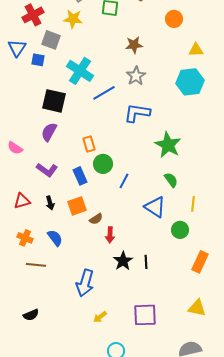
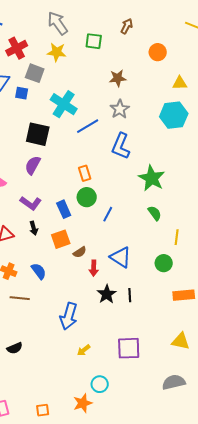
blue L-shape: (137, 113) -> (121, 146), turned -76
orange rectangle: (89, 144) -> (85, 173), moved
black arrow: (50, 203) -> (34, 228), moved
blue triangle: (155, 207) -> (121, 257), moved
orange rectangle: (200, 262) -> (184, 295), turned 60

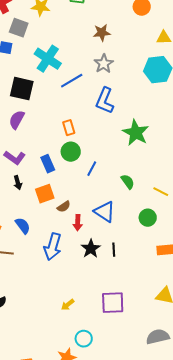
green semicircle: (155, 213) -> (128, 182), moved
yellow line: (177, 237) -> (161, 192), turned -70
blue arrow: (69, 316) -> (53, 247), moved

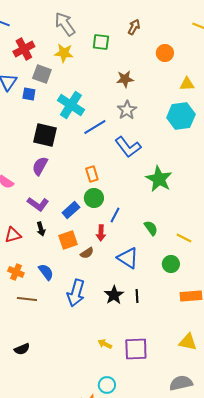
blue L-shape: (105, 101) -> (128, 147), turned -60
blue rectangle: (48, 164) -> (71, 210), turned 72
red arrow: (78, 223) -> (101, 233), moved
yellow arrow: (68, 305) -> (105, 344), moved, turned 64

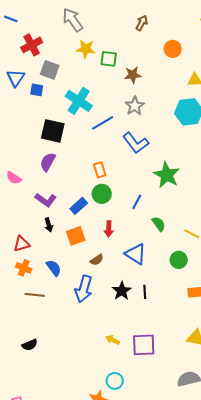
green square: (101, 42) -> (109, 59), moved
yellow star: (64, 53) -> (86, 49), moved
blue line: (115, 215) -> (137, 202), moved
red triangle: (13, 235) -> (22, 244), moved
brown semicircle: (87, 253) -> (97, 260), moved

